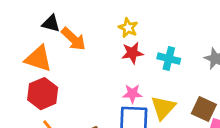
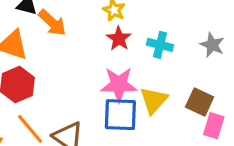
red star: (132, 53) -> (119, 39), turned -30
pink star: (132, 94) -> (119, 85), size x1.6

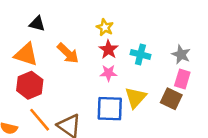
orange arrow: (52, 23) -> (68, 53), moved
pink star: (119, 85) -> (109, 73), moved, size x0.6
pink rectangle: (214, 126) -> (182, 79), moved

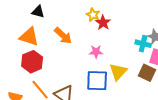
red star: (109, 50) -> (103, 23), moved
cyan cross: (140, 54) -> (143, 44), moved

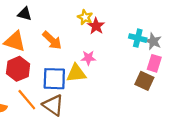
cyan cross: (143, 44) -> (138, 38), moved
yellow triangle: (118, 72) -> (76, 73), moved, turned 42
blue square: (97, 81) -> (54, 79), moved

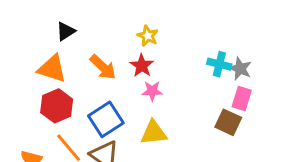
black triangle: (25, 14) -> (66, 31), turned -48
red star: (96, 26) -> (142, 66), moved
yellow triangle: (76, 73) -> (154, 133), moved
blue square: (54, 79) -> (106, 119), turned -35

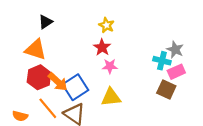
cyan cross: (219, 64) -> (162, 61), moved
orange arrow: (103, 67) -> (58, 82), moved
pink rectangle: (242, 98) -> (176, 72), turned 49

